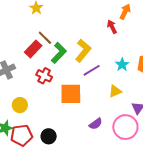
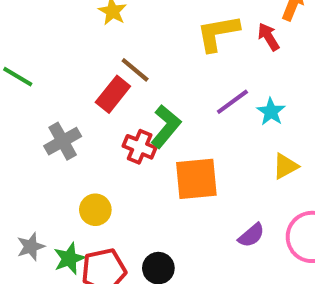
yellow L-shape: (83, 51) -> (218, 33), moved, turned -135
green L-shape: (59, 53) -> (166, 126), moved
cyan star: (122, 65) -> (271, 112), moved
purple line: (92, 70) -> (232, 102), moved

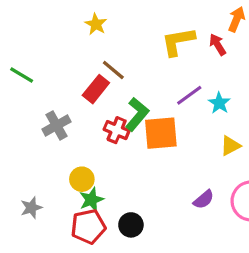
orange square: (196, 179) -> (161, 133), moved
green star: (69, 258) -> (91, 200), moved

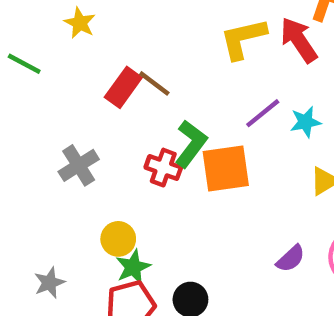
yellow star: (96, 24) -> (80, 23), moved
red arrow: (218, 45) -> (299, 40), size x1.5
green line: (22, 75) -> (24, 64), moved
red rectangle: (96, 89) -> (123, 87), moved
cyan star: (219, 103) -> (305, 122), turned 30

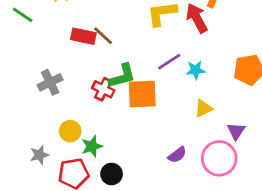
red rectangle: (123, 87) -> (83, 36), turned 60
green L-shape: (191, 144) -> (122, 76), turned 32
green star: (133, 267) -> (92, 146), moved
gray star: (49, 283) -> (39, 155), moved

